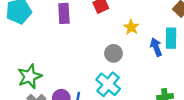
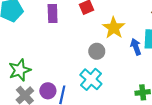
yellow star: (131, 27) -> (114, 28), size x1.5

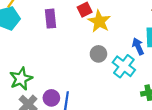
yellow star: (114, 28) -> (99, 21), moved
cyan cross: (91, 79) -> (124, 66), moved

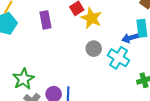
blue arrow: (138, 46) -> (130, 38), turned -77

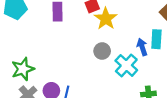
blue arrow: (130, 38) -> (142, 47), turned 77

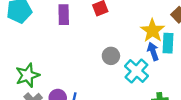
yellow star: (106, 19) -> (153, 31), moved

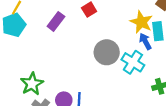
purple rectangle: (64, 15) -> (56, 21), turned 48
gray circle: (111, 56) -> (107, 52), size x1.5

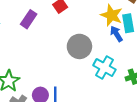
cyan cross: (133, 62) -> (104, 68), moved

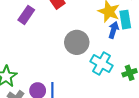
blue arrow: (116, 34) -> (114, 30), turned 49

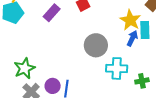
cyan cross: (102, 63) -> (117, 68), turned -35

